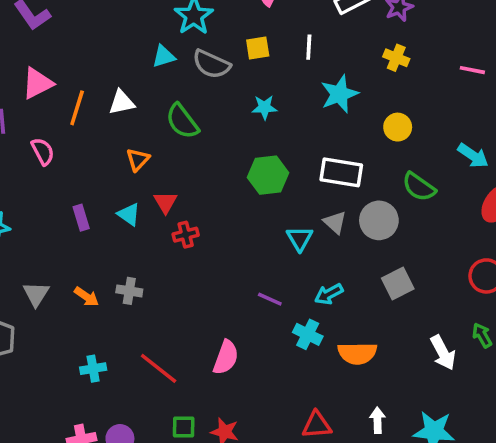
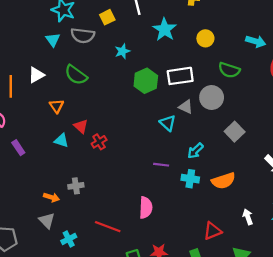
cyan triangle: (164, 56) -> (53, 40), turned -32
green hexagon: (268, 175) -> (146, 81), moved
purple rectangle: (81, 218) -> (18, 148), moved
gray triangle: (36, 294) -> (47, 221), moved

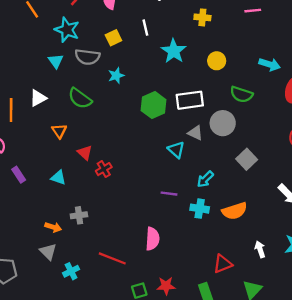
cyan star: (122, 51) -> (116, 76), moved
cyan triangle: (61, 140) -> (58, 178), moved

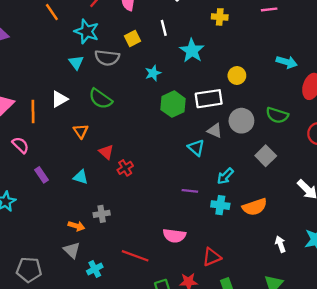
yellow circle: (217, 61) -> (237, 76), moved
cyan star: (116, 76) -> (153, 73), moved
green semicircle: (241, 94) -> (277, 115), moved
pink semicircle: (152, 239) -> (174, 236), turned 95
red triangle: (223, 264) -> (212, 257), moved

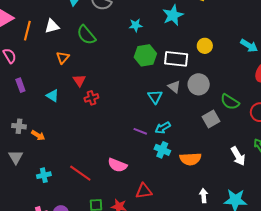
green semicircle: (277, 115) -> (230, 102), moved
cyan arrow: (225, 176) -> (163, 128), moved
gray cross: (102, 214) -> (19, 126), moved
gray triangle: (72, 250) -> (16, 157), moved

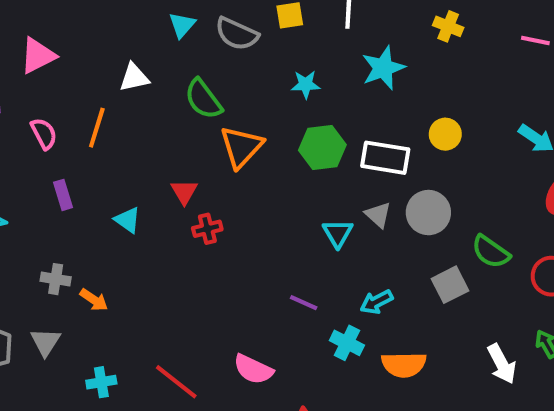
orange line: (27, 31) -> (97, 128), moved
orange triangle: (63, 58) -> (241, 147), moved, size x1.6
cyan arrow: (163, 128) -> (376, 302), moved

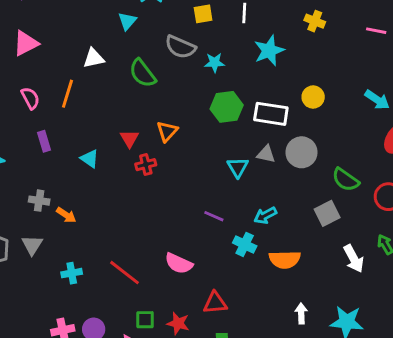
gray semicircle: (237, 34) -> (180, 47), moved
orange triangle: (241, 147) -> (167, 131), moved, size x0.7
gray triangle: (378, 215) -> (266, 154), turned -30
gray square: (450, 285) -> (327, 213), moved

